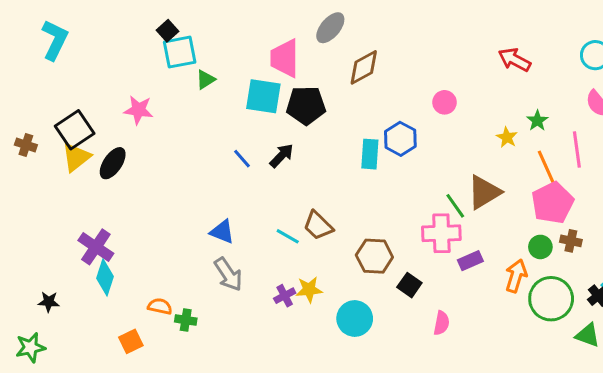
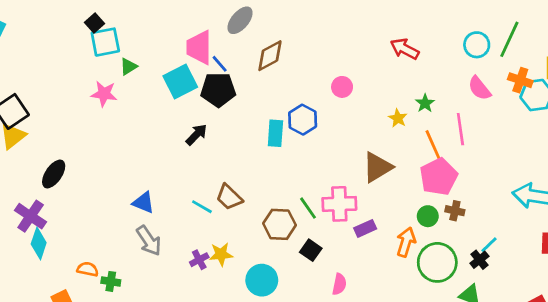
cyan square: (263, 96) -> (180, 81), turned -36
pink star: (139, 110) -> (104, 94), moved
blue line: (242, 159) -> (220, 64), moved
black ellipse: (113, 163) -> (54, 174), moved
green line: (455, 206) -> (308, 208), moved

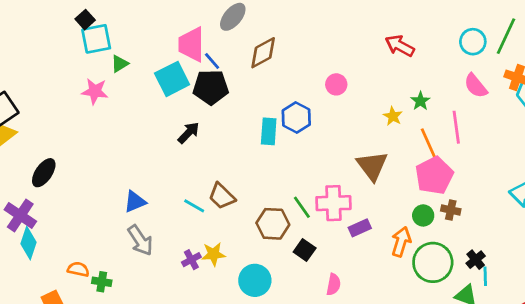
brown triangle: (377, 167) -> (372, 166), turned -36
blue triangle: (143, 203) -> (135, 202), turned -45
cyan line: (489, 245) -> (485, 276), moved, turned -48

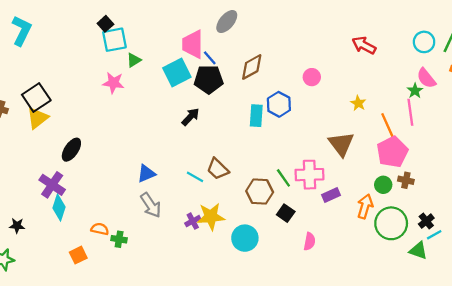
brown diamond: (263, 53) -> (252, 67), moved
green star: (420, 101) -> (415, 91), moved
yellow star: (213, 254) -> (211, 217), size x1.4
cyan line: (485, 276) -> (434, 235), turned 63

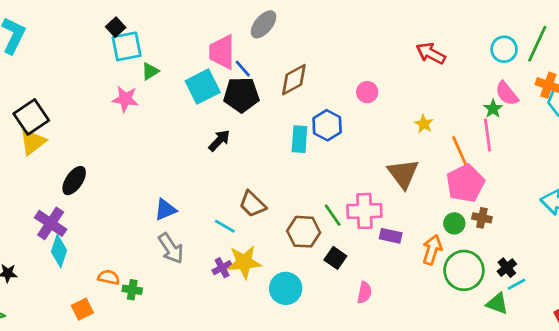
cyan line: (195, 177) -> (225, 226), moved
purple rectangle: (331, 195) -> (391, 236), turned 36

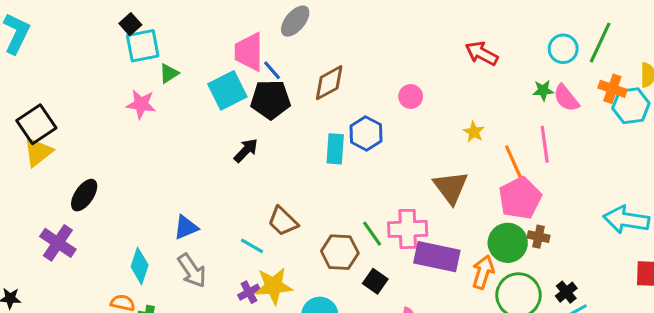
green star: (493, 109) -> (543, 90), moved, turned 30
green circle: (454, 223) -> (508, 243), size x1.6
purple rectangle: (391, 236) -> (437, 257), size x1.8
cyan diamond: (59, 251) -> (140, 266), moved

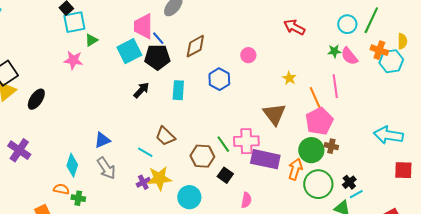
cyan rectangle: (335, 149) -> (178, 90), moved
black ellipse: (84, 195) -> (36, 99), moved

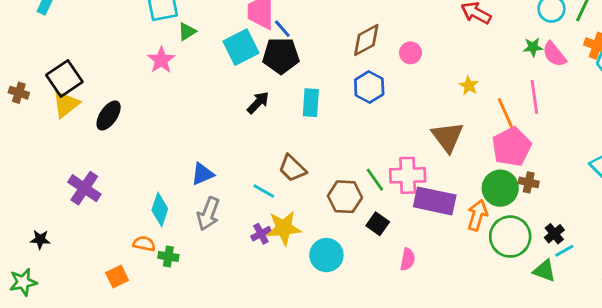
brown diamond: (195, 46) -> (366, 40), moved
pink star: (73, 60) -> (161, 60), turned 30
gray arrow: (106, 168) -> (208, 214), turned 55

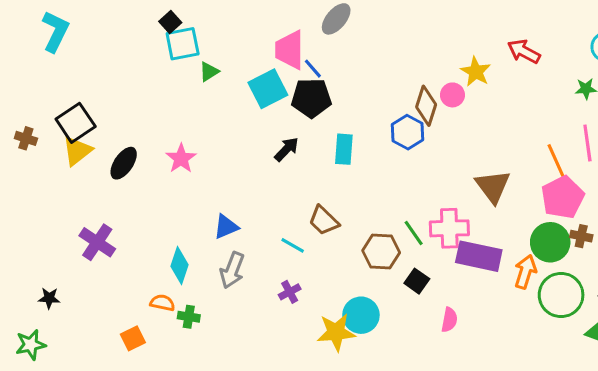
brown diamond: (366, 40) -> (426, 106), moved, turned -44
pink star: (161, 60) -> (181, 159), moved
yellow star: (469, 86) -> (476, 72), moved, size x1.4
yellow star: (284, 228) -> (336, 332), moved

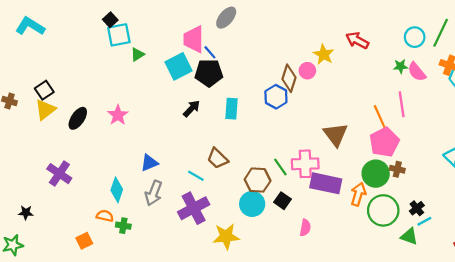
cyan L-shape: (55, 31) -> (30, 26), turned -84
black square: (76, 123) -> (44, 90), size x0.7
purple cross: (290, 292) -> (194, 208), size x2.0
cyan circle: (361, 315) -> (252, 204), moved

